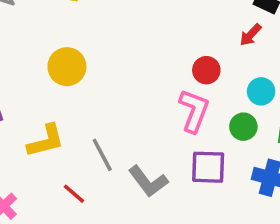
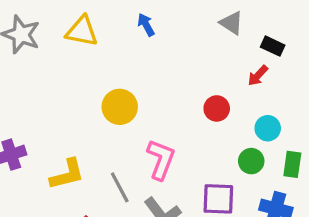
yellow circle: (67, 67) -> (120, 107), moved
pink L-shape: (194, 111) -> (161, 159), moved

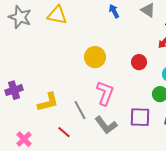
blue arrow: (146, 25) -> (114, 11), moved
yellow circle: (120, 107) -> (95, 57), moved

